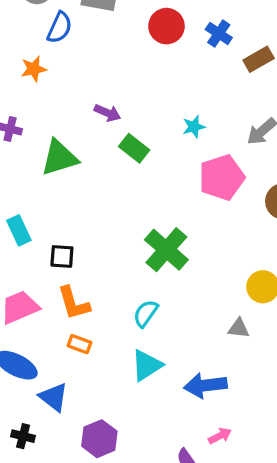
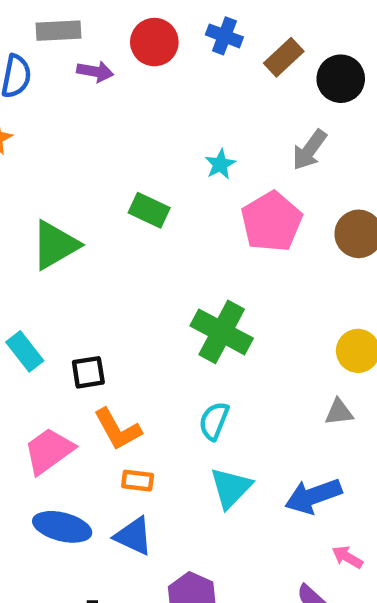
purple arrow: (107, 113) -> (95, 72), moved
blue triangle: (54, 397) -> (134, 536), moved
pink arrow: (220, 436) -> (347, 557), turned -110

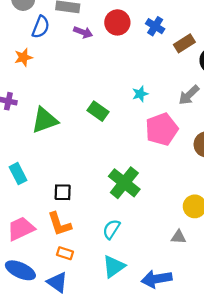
black square: (88, 372) -> (63, 192), moved

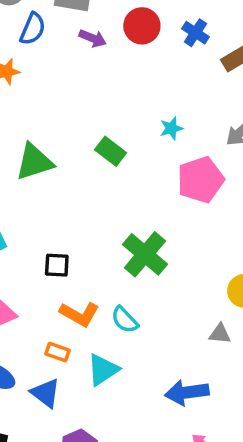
orange L-shape: (59, 224) -> (79, 314), moved, turned -44
cyan semicircle: (111, 229) -> (125, 320), turned -78
cyan triangle: (114, 266) -> (103, 370), moved

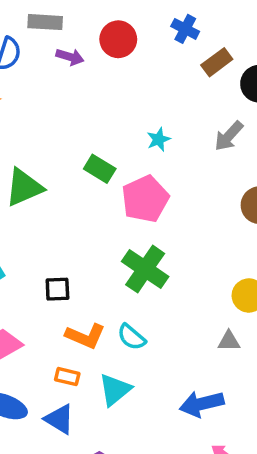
blue cross: (196, 33) -> (185, 29), moved
pink pentagon: (200, 180) -> (145, 199), moved

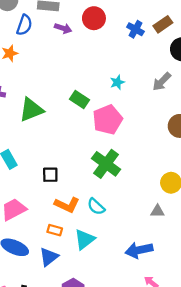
blue cross: (185, 29) -> (135, 29), moved
brown rectangle: (217, 62) -> (163, 24), moved
blue triangle: (59, 419) -> (49, 257), turned 48

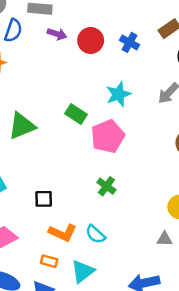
red circle: (94, 18) -> (91, 40), moved
blue cross: (135, 29) -> (130, 42), moved
cyan star: (117, 82) -> (118, 94), size x1.5
green cross: (106, 164) -> (106, 186), size x0.6

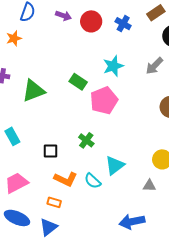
green cross: (106, 186) -> (86, 140), moved
cyan triangle: (83, 271) -> (115, 165), moved

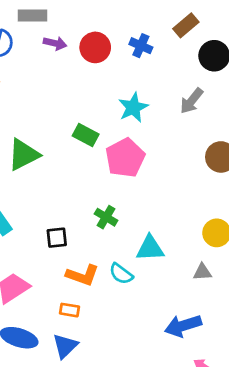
cyan triangle: (115, 165) -> (150, 248), turned 40

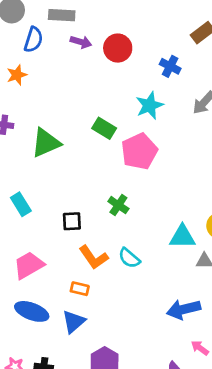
blue cross: (141, 46) -> (170, 66), moved
cyan triangle: (150, 248) -> (182, 237), moved
orange L-shape: (82, 275) -> (94, 257), turned 32

